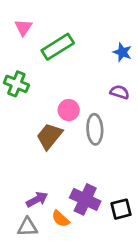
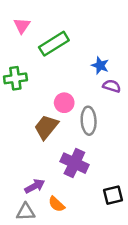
blue star: (122, 52) -> (100, 65), moved
green cross: (16, 84) -> (15, 78), turned -30
purple cross: (85, 199) -> (74, 163), moved

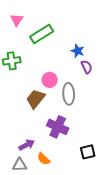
purple semicircle: (112, 86) -> (87, 67), turned 48

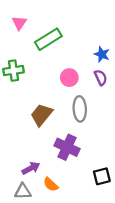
blue star: (78, 51) -> (102, 54), moved
pink circle: (50, 80) -> (69, 78), moved

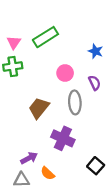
pink triangle: (19, 23) -> (14, 42), moved
purple semicircle: (101, 78) -> (94, 83), moved
black square: (102, 176) -> (96, 166), turned -35

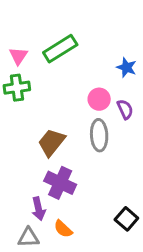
pink circle: (65, 73) -> (99, 99), moved
purple cross: (63, 138) -> (60, 183), moved
purple arrow: (29, 158) -> (39, 209), turned 105

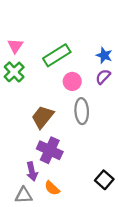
green rectangle: (60, 49) -> (57, 55), moved
green cross: (17, 88) -> (14, 72), turned -36
pink circle: (99, 99) -> (72, 81), moved
purple semicircle: (125, 109) -> (103, 77), moved, turned -112

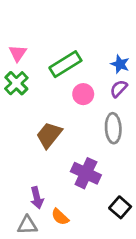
gray ellipse: (82, 111) -> (113, 128), moved
purple cross: (50, 150) -> (86, 173), moved

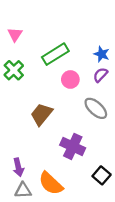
pink triangle: (18, 53) -> (15, 34), moved
gray ellipse: (113, 128) -> (96, 108), turned -45
purple arrow: (37, 198) -> (18, 167), moved
orange semicircle: (60, 217) -> (51, 183), size x1.6

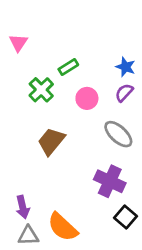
green rectangle: (55, 54) -> (68, 67), size x0.6
green cross: (14, 70) -> (41, 90), moved
purple cross: (73, 146) -> (110, 181), moved

